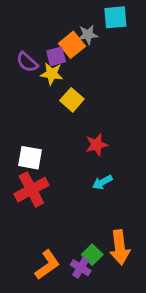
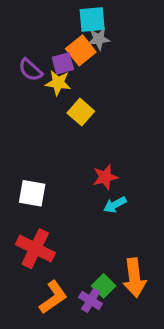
cyan square: (115, 17) -> (92, 19), moved
red star: (97, 145) -> (105, 177), moved
white square: (30, 158) -> (32, 193), moved
red cross: (31, 190) -> (35, 249), moved, turned -36

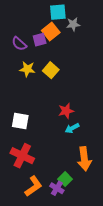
gray star: (99, 39) -> (73, 24), moved
yellow star: (58, 83) -> (27, 69), moved
orange arrow: (134, 278) -> (84, 159), moved

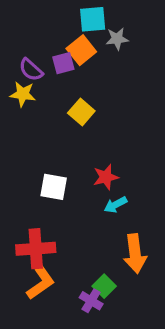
yellow star: (27, 69) -> (23, 94), moved
white square: (20, 121) -> (54, 187), moved
red cross: (22, 156) -> (36, 249), turned -30
orange L-shape: (33, 186) -> (41, 283), moved

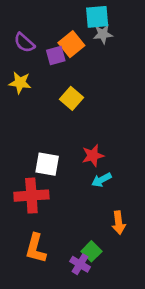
cyan square: (93, 19) -> (97, 17), moved
purple semicircle: (31, 70) -> (24, 43), moved
red cross: (36, 249) -> (31, 196), moved
orange arrow: (135, 254) -> (119, 223), size x0.7
orange L-shape: (41, 283) -> (36, 248), turned 140

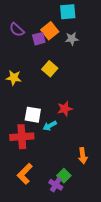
gray star: (103, 34) -> (72, 39), moved
yellow star: (20, 83) -> (14, 78), moved
cyan arrow: (101, 180) -> (50, 126), moved
orange L-shape: (36, 248) -> (25, 174), turned 30

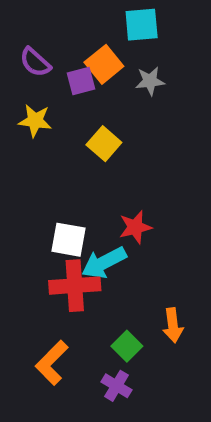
yellow star: (14, 78) -> (35, 121), moved
cyan arrow: (50, 126) -> (104, 263), size x1.5
red cross: (22, 137) -> (75, 286), moved
green square: (64, 176) -> (127, 346), moved

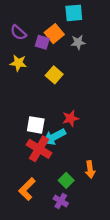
purple square: (81, 81) -> (42, 42), turned 32
red cross: (75, 286) -> (39, 149), turned 35

